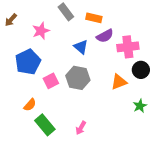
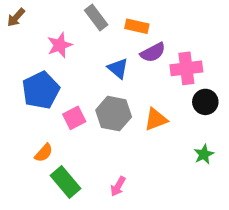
brown arrow: (11, 20) -> (16, 17), moved
orange triangle: (119, 82) -> (156, 119), moved

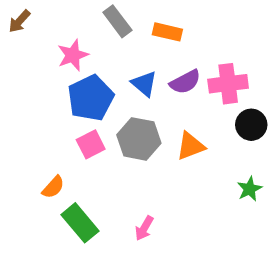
purple semicircle: (153, 52) -> (185, 82), moved
blue pentagon: (41, 90) -> (91, 98), moved

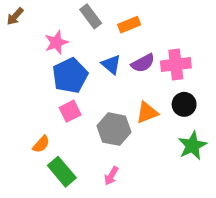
orange rectangle: (167, 32) -> (129, 25), turned -35
black circle: (251, 125) -> (184, 104), moved
gray hexagon: (139, 139) -> (114, 129), moved
green star: (249, 189) -> (192, 146), size x1.5

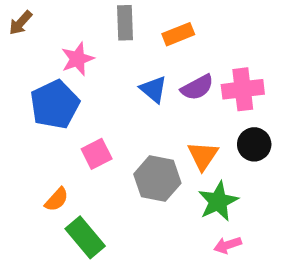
gray rectangle: (91, 16) -> (125, 23), turned 35
blue pentagon: (70, 75) -> (55, 104), moved
orange triangle: (147, 113) -> (203, 156), turned -35
green star: (192, 146) -> (218, 201), moved
pink arrow: (111, 176) -> (228, 245), moved, turned 42

